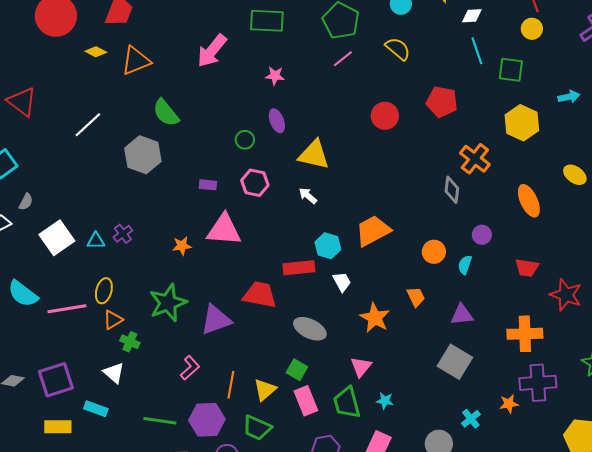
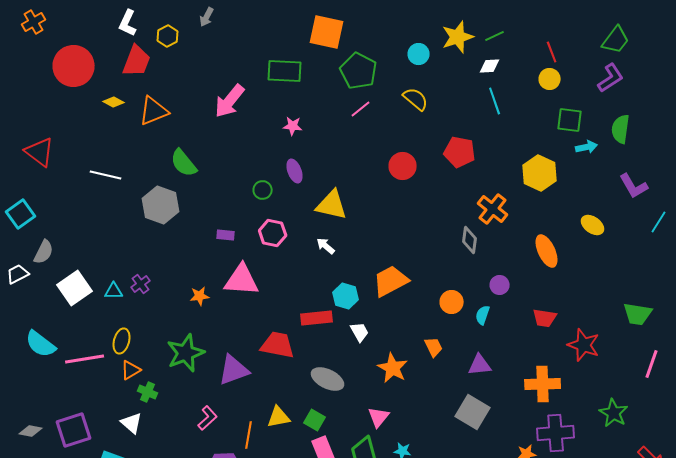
green square: (511, 70) -> (570, 120), moved
white line: (88, 125) -> (106, 175), turned 56
gray semicircle: (26, 202) -> (44, 252), size x1.4
yellow triangle: (265, 390) -> (279, 417), moved, turned 30

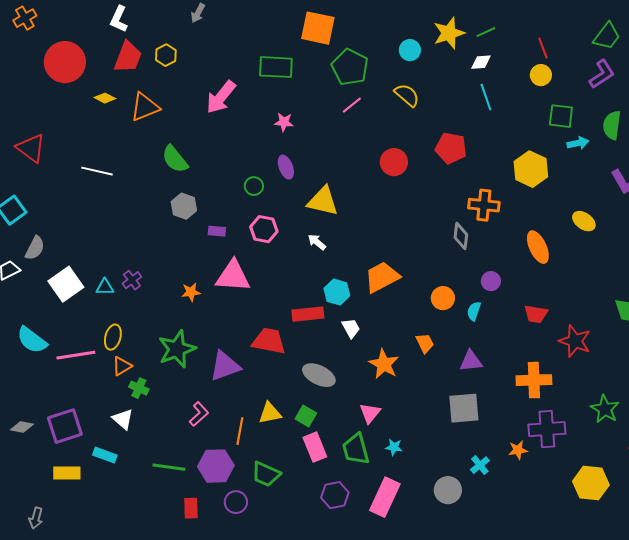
yellow hexagon: (168, 36) -> (166, 55), moved
gray hexagon: (161, 205) -> (184, 206), moved, size x0.7
orange cross: (493, 209) -> (484, 205), turned -32
gray square: (473, 412) -> (464, 408), turned -36

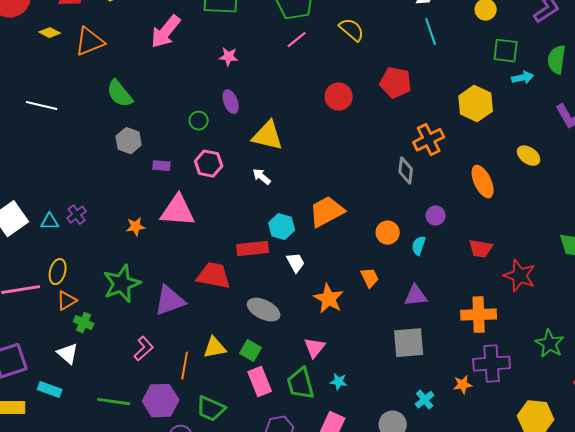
orange cross: (484, 205) -> (429, 140), turned -32

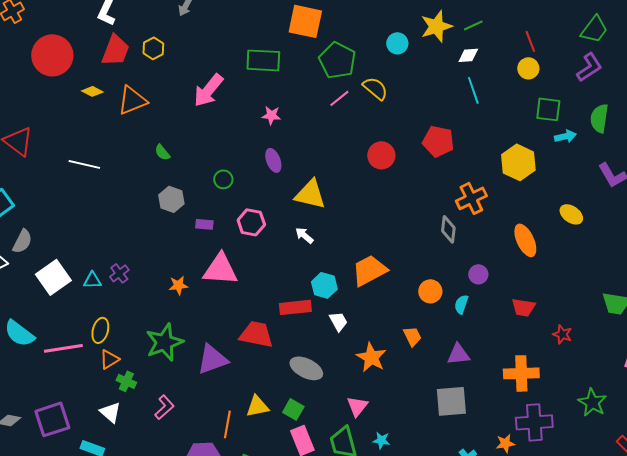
yellow semicircle: (352, 30) -> (375, 88), moved
green semicircle: (120, 94) -> (162, 152), size x0.6
green circle: (199, 121) -> (223, 179), moved
red star: (520, 276) -> (562, 334), size x0.6
pink L-shape: (144, 349) -> (164, 407), moved

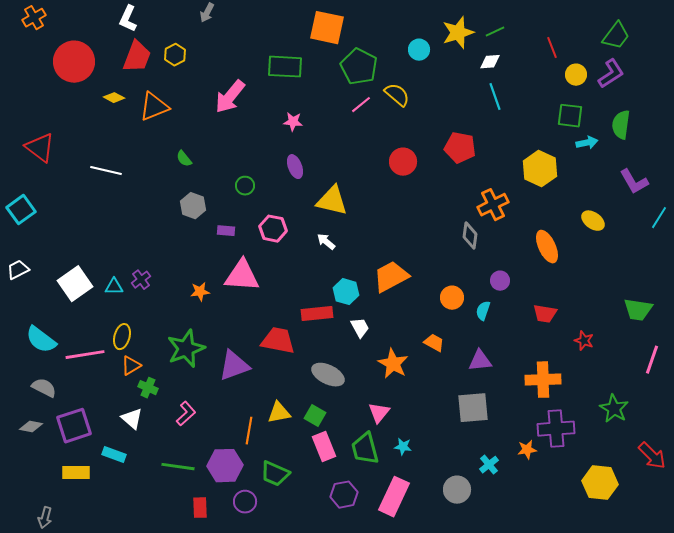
yellow circle: (528, 68) -> (576, 75), moved
gray semicircle: (22, 241) -> (44, 388), moved, turned -90
orange trapezoid: (412, 336) -> (434, 343), turned -35

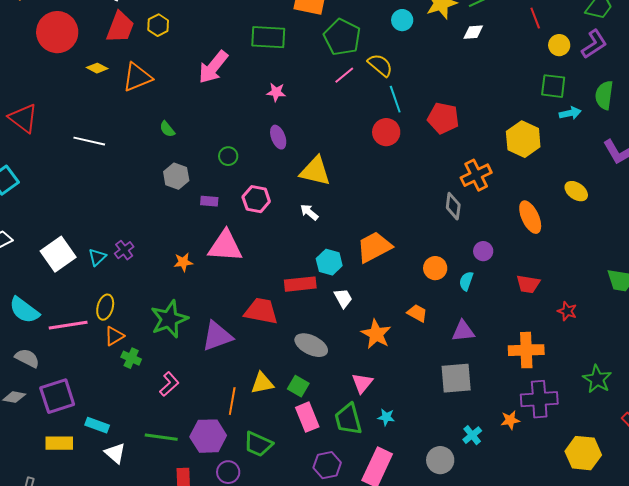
cyan line: (495, 97) -> (395, 99), moved
cyan triangle: (114, 287) -> (97, 257), turned -42
white triangle: (132, 419) -> (115, 453), moved

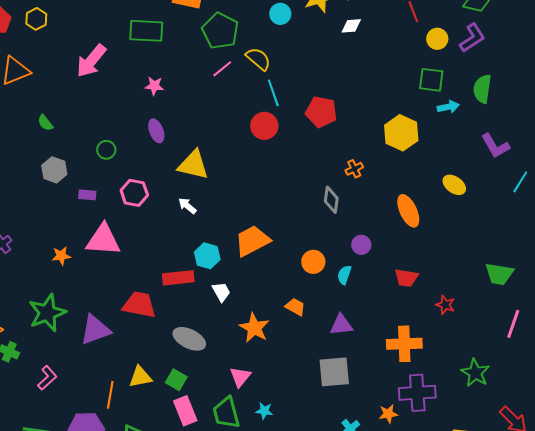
orange cross: (476, 175) -> (354, 169), size x0.6

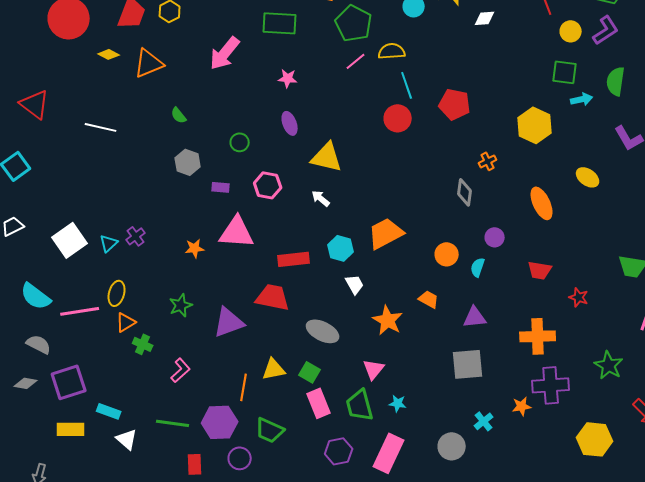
yellow semicircle: (258, 59) -> (392, 51), turned -44
red rectangle: (178, 278) -> (294, 259), moved
green star: (47, 313) -> (181, 305), size x0.6

